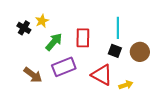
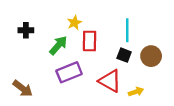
yellow star: (42, 21) -> (74, 23), moved
black cross: (24, 28) -> (26, 30), turned -32
brown arrow: (33, 75) -> (23, 88), moved

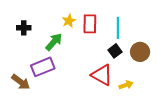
red rectangle: (90, 41) -> (90, 24), moved
black square: (124, 55) -> (115, 51), turned 32
purple rectangle: (69, 72) -> (43, 67), moved

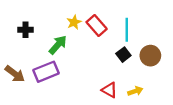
red rectangle: (90, 24) -> (97, 25), turned -42
red triangle: (102, 75) -> (109, 90), moved, size x0.7
brown arrow: (21, 82) -> (15, 74), moved

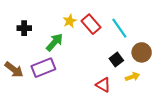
cyan line: (127, 30) -> (119, 28), turned -35
black square: (123, 55) -> (116, 60), moved
yellow arrow: (135, 91) -> (132, 77), moved

